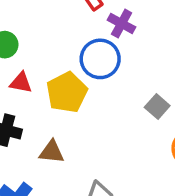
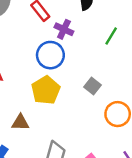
yellow pentagon: (67, 92) -> (46, 90), moved

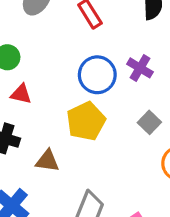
purple cross: (64, 29) -> (140, 68), moved

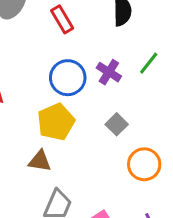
brown triangle: (47, 161) -> (40, 161), moved

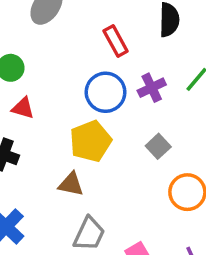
red rectangle: (62, 19) -> (116, 41), moved
purple cross: (109, 72) -> (152, 88), turned 30

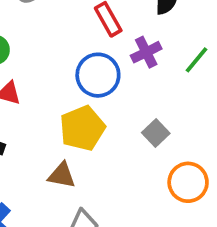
purple cross: (152, 88) -> (146, 52), moved

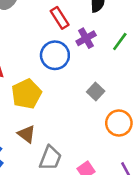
yellow pentagon: (82, 128) -> (26, 94), moved
brown triangle: (62, 175) -> (27, 134), moved, turned 30

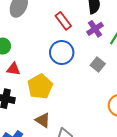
purple cross: (86, 38) -> (95, 29), moved
gray square: (96, 92) -> (98, 65), moved

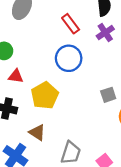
gray square: (98, 65) -> (108, 95), moved, turned 32
brown triangle: (43, 120) -> (37, 132), moved

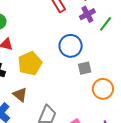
blue circle: (69, 58) -> (71, 46), moved

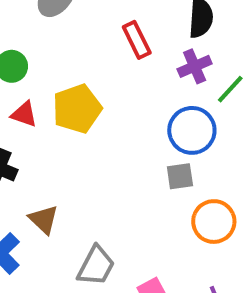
blue circle: (71, 46) -> (192, 130), moved
yellow pentagon: (30, 63) -> (77, 109), moved

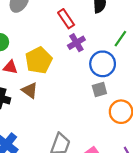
purple cross: (195, 66) -> (76, 43), moved
brown triangle: (44, 219) -> (30, 90), moved

